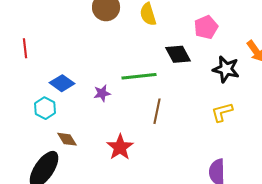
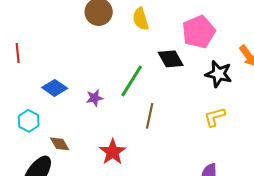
pink pentagon: (206, 27) -> (199, 32), size x1.4
green line: (139, 76) -> (132, 81), turned -52
cyan hexagon: (45, 108) -> (29, 121), moved

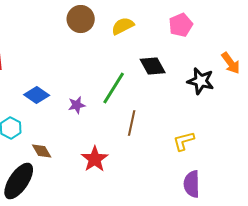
yellow semicircle: (141, 19) -> (123, 26), turned 80
pink pentagon: (199, 32) -> (181, 25), moved, size x0.7
yellow L-shape: (215, 117) -> (184, 141), moved

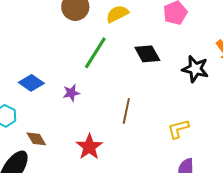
green line: (114, 88) -> (95, 53), moved

